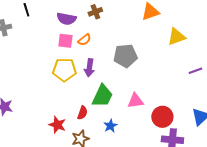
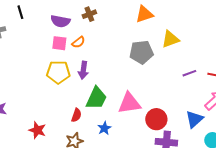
gray pentagon: (125, 56) -> (141, 52), moved
pink triangle: (135, 101) -> (129, 103), size x1.4
red star: (57, 125) -> (37, 130), moved

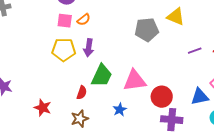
yellow triangle: (170, 39) -> (176, 17), turned 42
blue triangle: (194, 119) -> (200, 97), turned 30
blue star: (104, 128) -> (120, 110), moved

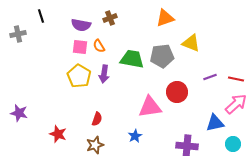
orange semicircle: (84, 20) -> (99, 46), turned 96
yellow pentagon: (64, 50) -> (79, 76), turned 30
green trapezoid: (102, 76) -> (132, 59), moved, turned -105
red circle: (162, 97) -> (177, 92), moved

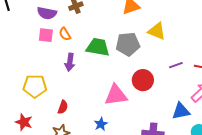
yellow pentagon: (79, 76) -> (35, 86), moved, turned -30

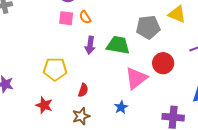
green trapezoid: (98, 47) -> (118, 45), moved
pink triangle: (116, 95) -> (136, 78), turned -30

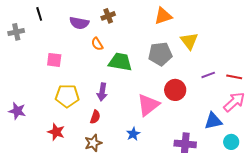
yellow triangle: (177, 14) -> (189, 41), turned 30
pink square: (66, 18) -> (54, 60), moved
purple arrow: (90, 45) -> (102, 92), moved
green trapezoid: (118, 45) -> (120, 62), moved

